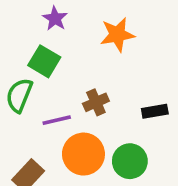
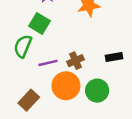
brown cross: (96, 102) -> (76, 61), moved

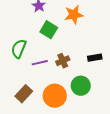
green square: (40, 23) -> (49, 30), moved
orange circle: (66, 86) -> (55, 96), moved

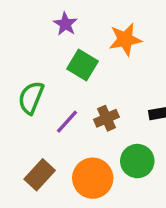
purple line: (40, 63) -> (67, 122), turned -35

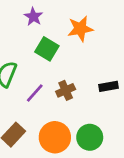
green circle: (137, 161) -> (90, 137), moved

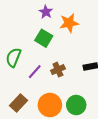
purple star: (33, 17) -> (46, 12), moved

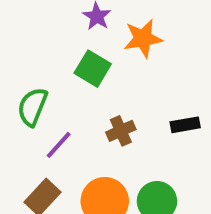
purple line: (35, 72) -> (59, 145), moved

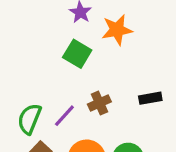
green semicircle: (32, 107) -> (29, 119), moved
purple line: (59, 145) -> (64, 116), moved

